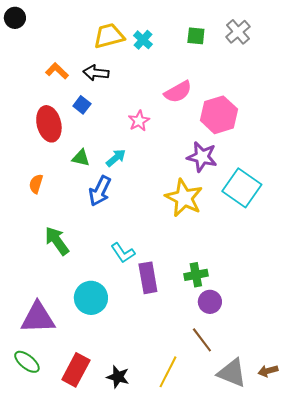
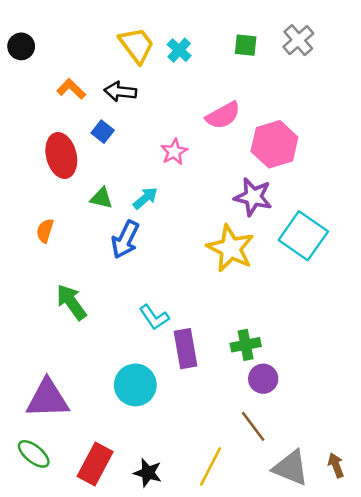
black circle: (15, 18) -> (21, 46), moved
yellow trapezoid: (109, 36) -> (137, 45), turned 68
cyan circle: (91, 298) -> (135, 385), moved
brown arrow: (268, 371) -> (336, 465), turned 84

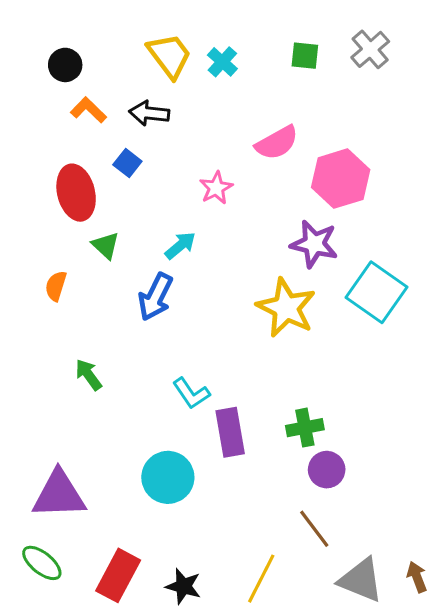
black circle: (21, 46) -> (65, 65), moved
green triangle: (101, 198) -> (106, 245), moved, turned 30
green arrow: (71, 302) -> (89, 375), size x0.7

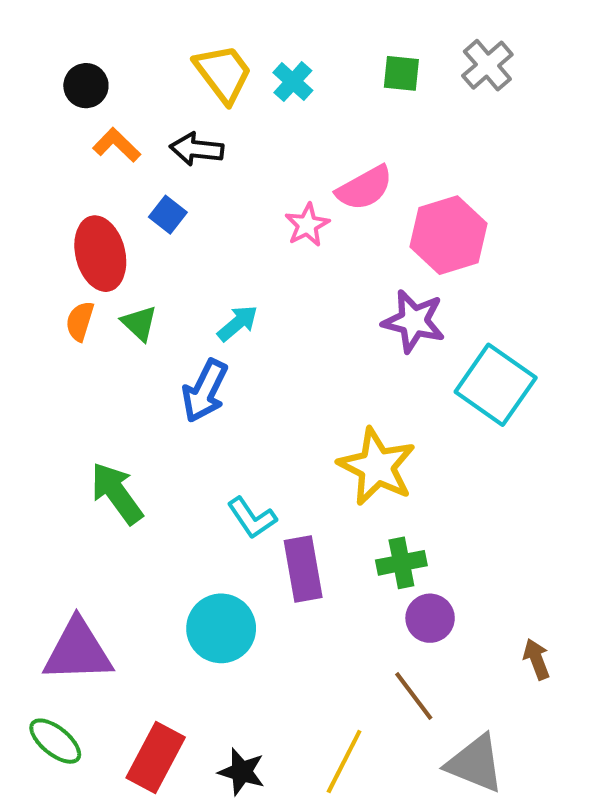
pink star: (216, 188) -> (307, 225), moved
orange semicircle: (56, 286) -> (80, 321), moved
yellow star: (286, 308) -> (377, 467), moved
green arrow: (89, 375) -> (117, 493), size x1.5
brown arrow: (417, 577) -> (537, 659), moved

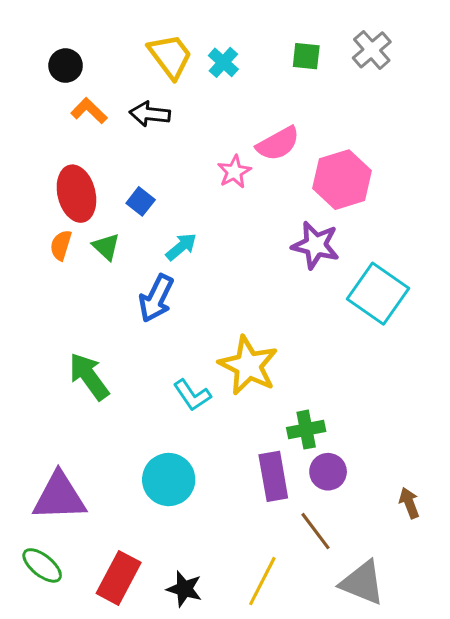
blue square: (168, 215) -> (141, 201), moved
yellow star: (377, 467) -> (248, 365), moved
purple rectangle: (303, 569) -> (273, 476), moved

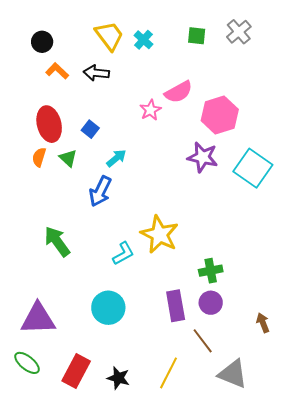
cyan square: (378, 294) -> (253, 168), moved
cyan L-shape: (192, 395) -> (123, 254), turned -85
green cross: (306, 430) -> (211, 271), moved

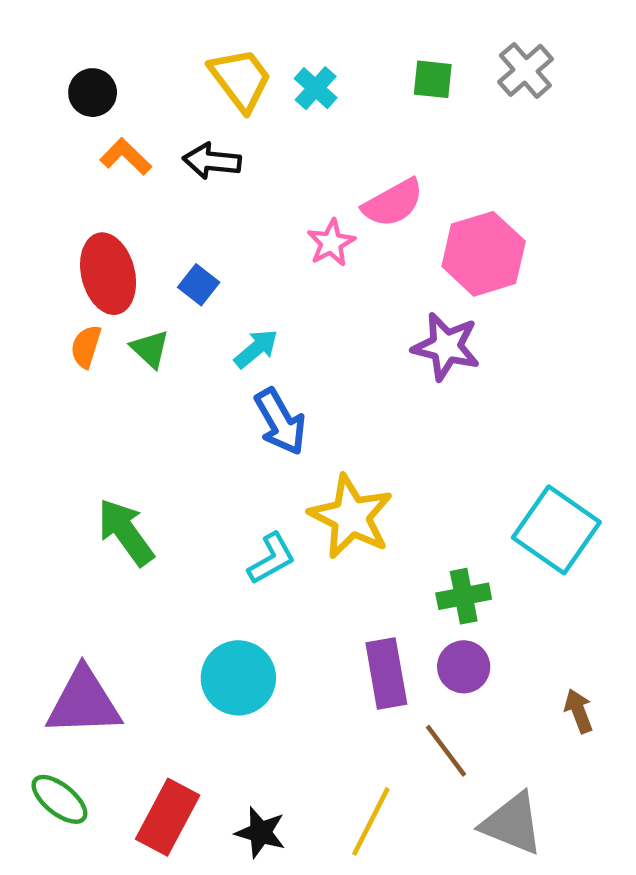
cyan square: (253, 168) -> (556, 530), moved
blue arrow: (100, 191) -> (280, 422), moved, turned -56

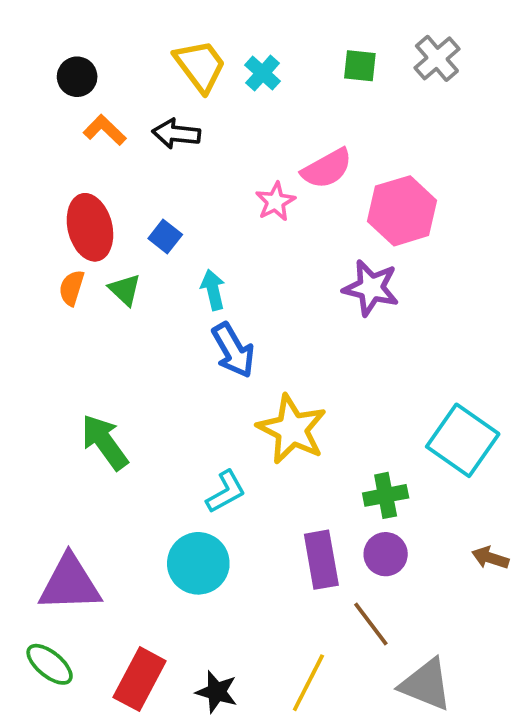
cyan arrow: (256, 349) -> (213, 290), turned -63
cyan L-shape: (271, 559) -> (226, 492), moved
brown arrow: (579, 711) -> (490, 558), moved, turned -51

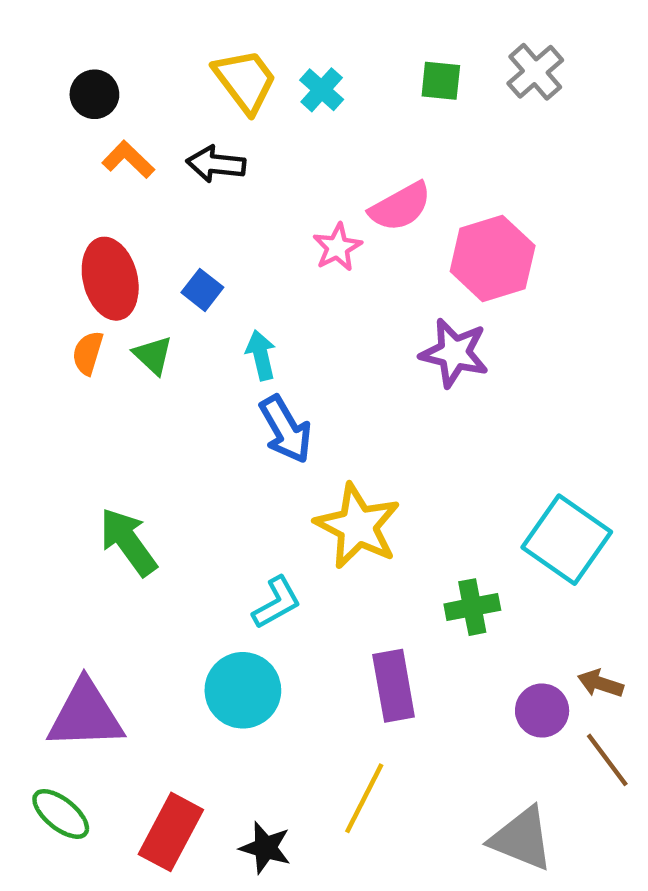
purple circle: (386, 554) -> (542, 711), moved
brown line: (371, 624) -> (607, 760), moved
yellow line: (308, 683) -> (364, 798), moved

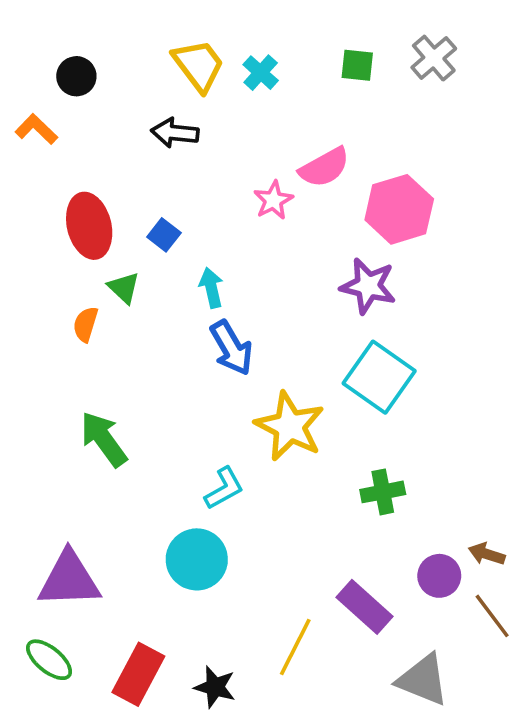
orange L-shape: (128, 159) -> (36, 129), moved
orange semicircle: (88, 353) -> (86, 324), moved
cyan square: (567, 540) -> (379, 377), moved
purple rectangle: (394, 686) -> (365, 607), moved, turned -38

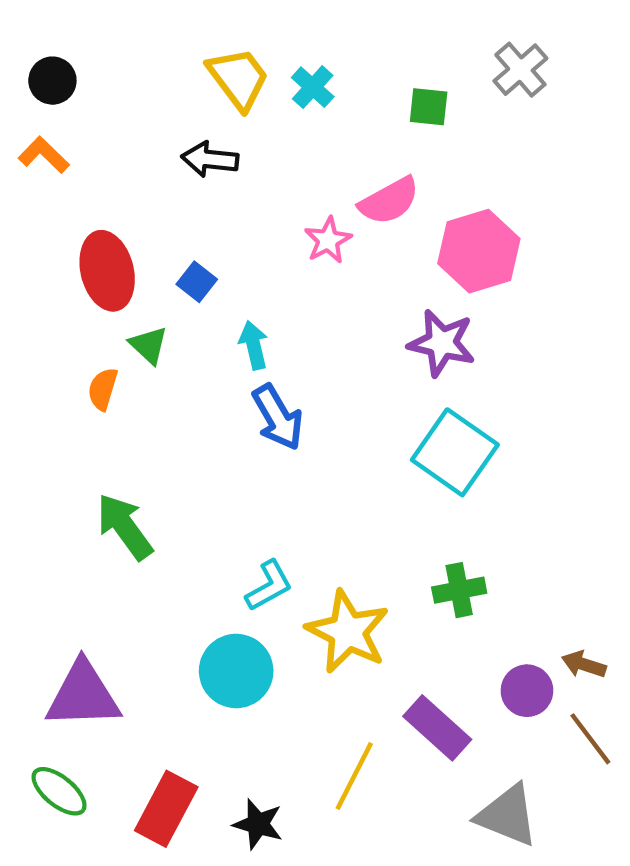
green square: (357, 65) -> (429, 107), moved
black circle: (76, 76) -> (52, 81), moved
yellow star: (290, 426) -> (348, 632), moved

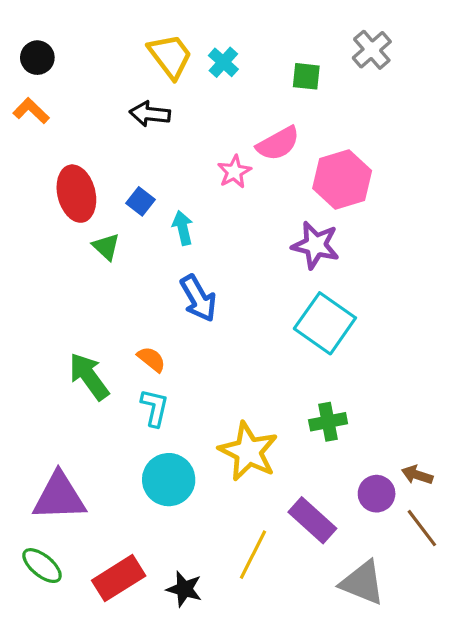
cyan arrow: (254, 345) -> (183, 228), moved
orange semicircle: (103, 389) -> (151, 359), moved, turned 112
cyan L-shape: (269, 586) -> (155, 408), moved, turned -48
red rectangle: (166, 809) -> (119, 578), turned 30

